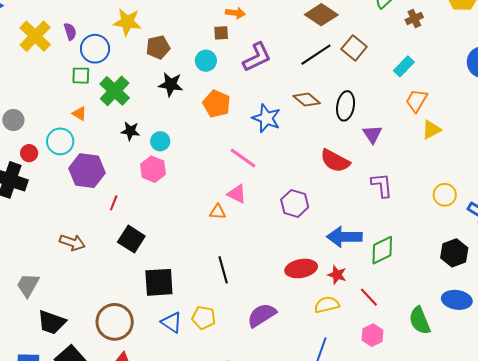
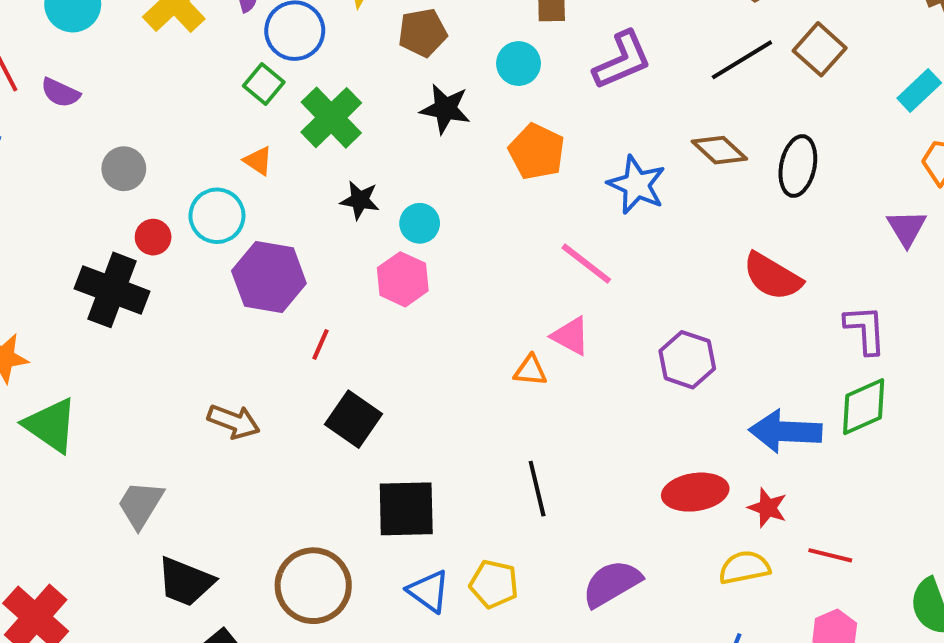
green square: (81, 76) -> (264, 84), turned 36
purple triangle: (372, 134) -> (907, 228), moved
green diamond: (382, 250) -> (864, 407), moved
red line: (369, 297) -> (830, 555), turned -35

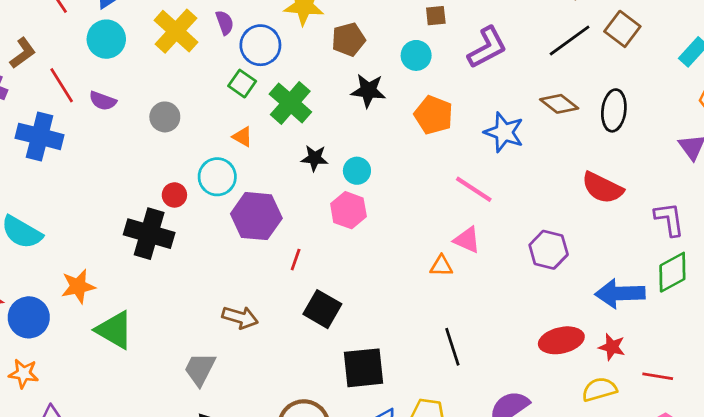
gray circle: (124, 169) -> (165, 117), moved
gray trapezoid: (140, 504) -> (200, 369), moved

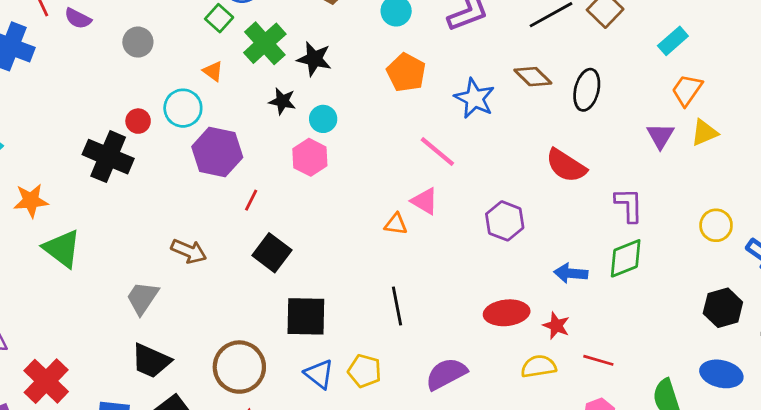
black star: (368, 91) -> (314, 59), moved
blue arrow: (620, 294) -> (571, 273), size x0.7

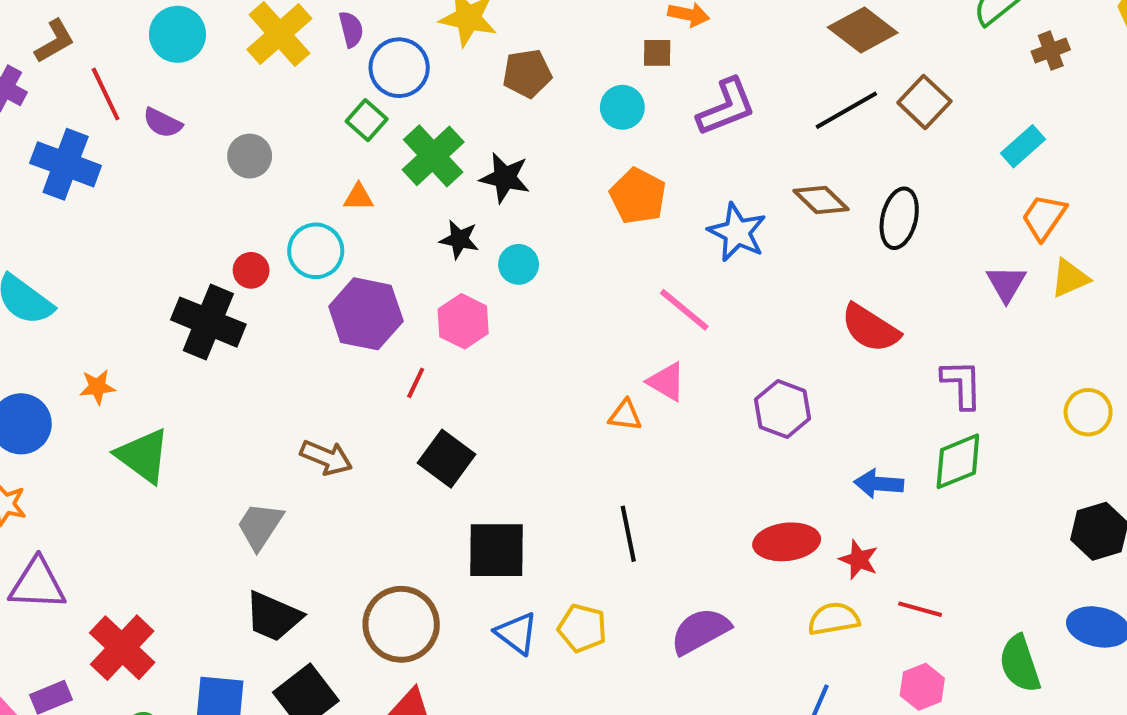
orange triangle: (213, 71) -> (359, 197), turned -35
pink hexagon: (310, 157) -> (463, 321), moved
orange star: (31, 201) -> (97, 387), size x0.7

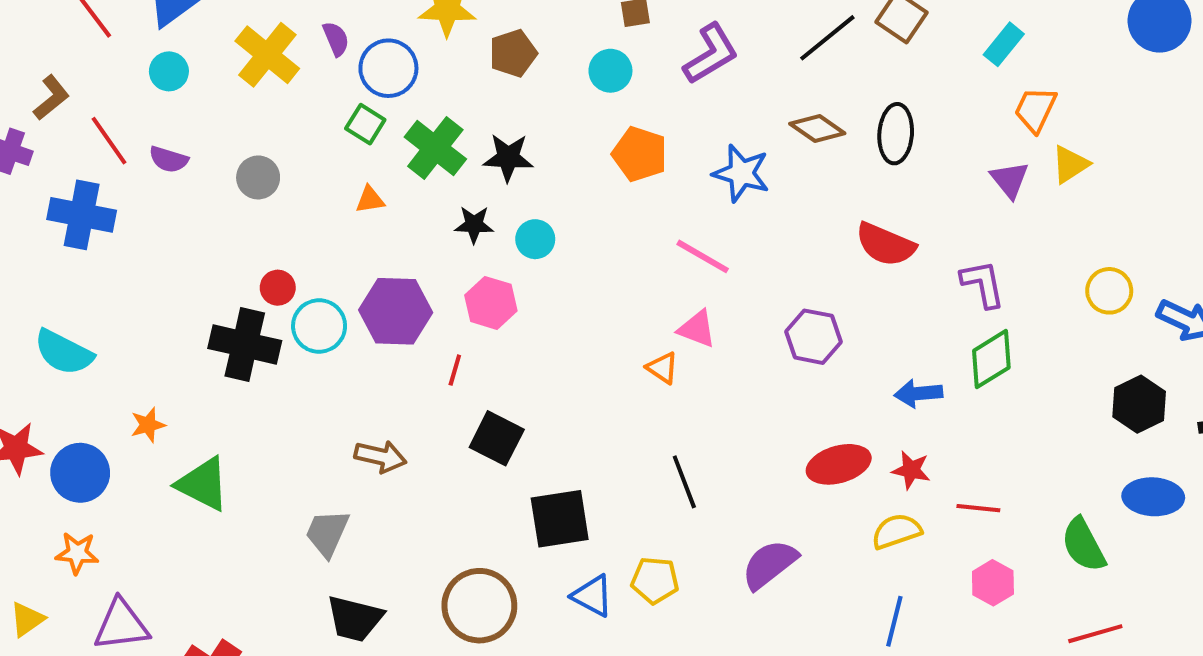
cyan circle: (177, 34) -> (169, 71), size x0.7
cyan circle: (316, 251) -> (319, 326), moved
orange triangle: (625, 415) -> (662, 368), turned 36

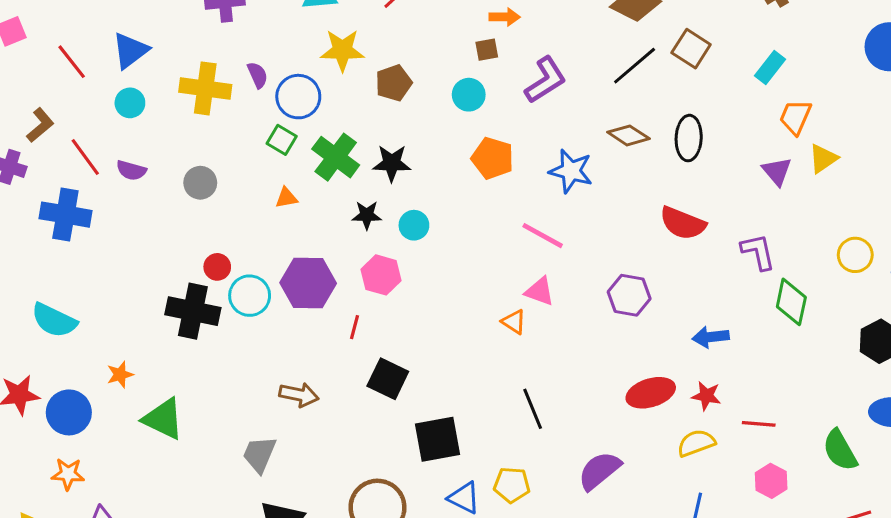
yellow cross: (267, 55) -> (205, 88), turned -30
green diamond: (991, 359) -> (791, 302), moved, turned -45

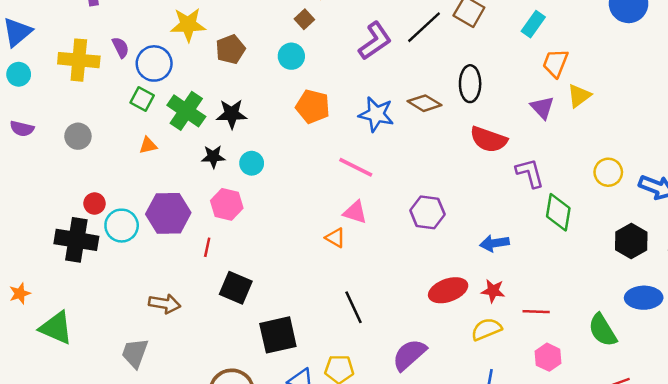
brown square: (487, 50) -> (304, 19), turned -30
purple L-shape: (545, 80) -> (375, 41), moved
brown diamond: (628, 135) -> (424, 103), moved
red semicircle: (683, 223) -> (489, 139), moved

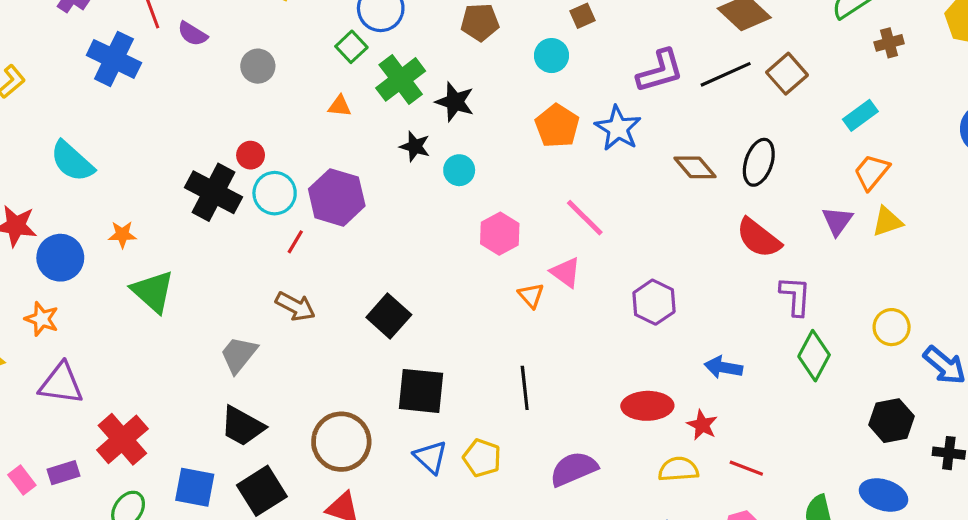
blue star: (376, 114) -> (618, 128), moved
pink hexagon: (227, 204) -> (500, 234), moved
red line: (207, 247) -> (295, 242), moved

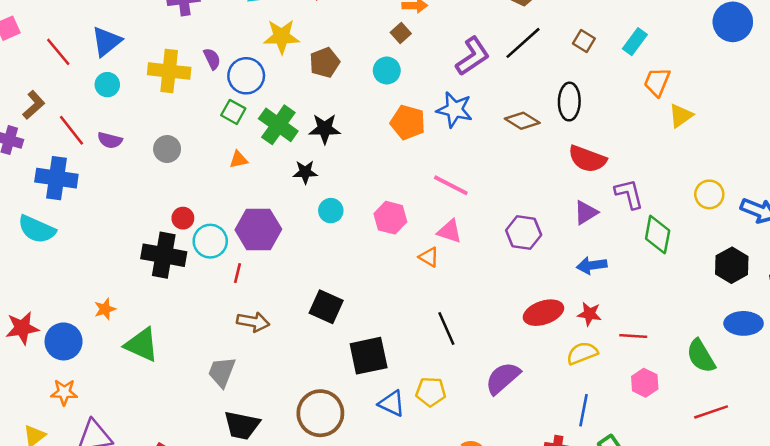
brown square: (787, 74) -> (584, 41), moved, size x0.7
cyan semicircle: (72, 161) -> (37, 229), moved
cyan circle: (459, 170) -> (331, 211), moved
purple triangle: (837, 221) -> (586, 213), moved, turned 40

